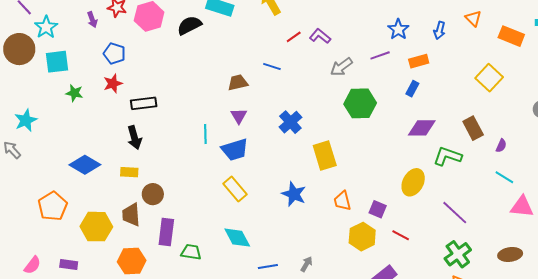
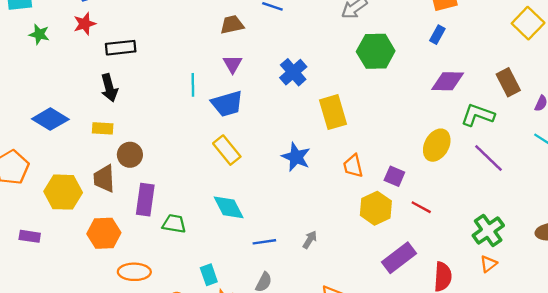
purple line: (455, 213) -> (488, 158), moved

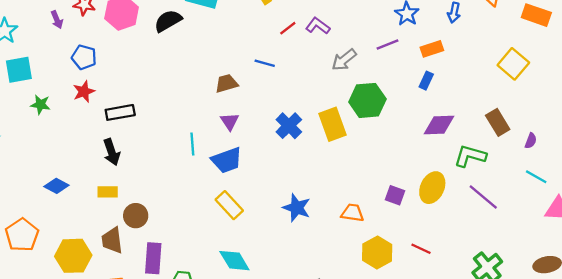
yellow rectangle: (333, 112) -> (332, 124), moved
blue diamond: (50, 119) -> (56, 186), size x0.7
orange trapezoid: (353, 166) -> (353, 213), turned 115
purple square: (394, 176) -> (395, 195), moved

